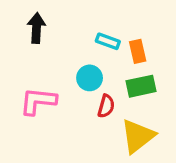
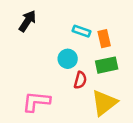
black arrow: (36, 28) -> (27, 21), turned 30
pink L-shape: (38, 101) -> (36, 102), moved

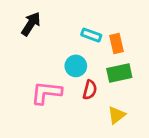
pink L-shape: (36, 102) -> (46, 93), moved
yellow triangle: (104, 103) -> (116, 115), size x0.6

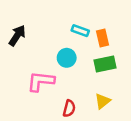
black arrow: (31, 24) -> (17, 36), moved
red semicircle: (90, 90) -> (69, 109), moved

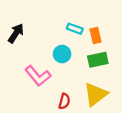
pink L-shape: (41, 81) -> (38, 76), turned -135
yellow triangle: (103, 101) -> (95, 94), size x1.6

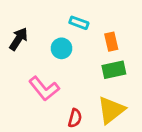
cyan rectangle: (75, 29) -> (79, 23), moved
cyan circle: (62, 54) -> (61, 48), moved

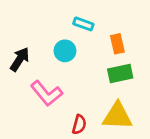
black arrow: (19, 39) -> (20, 59), moved
yellow triangle: (111, 110) -> (117, 116), turned 40

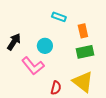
cyan circle: (65, 51) -> (45, 46), moved
yellow triangle: (117, 116) -> (83, 82), turned 35

